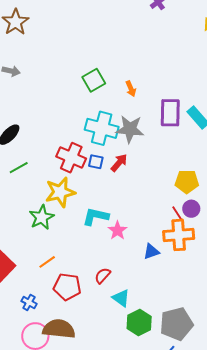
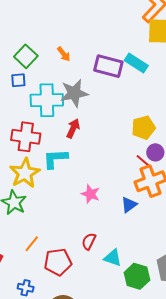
purple rectangle: (170, 113) -> (108, 66), turned -60
blue square: (96, 162) -> (18, 80), moved
cyan L-shape: (96, 217) -> (55, 159), moved

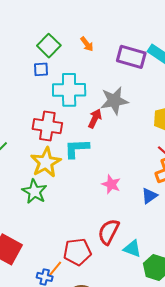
gray star: (74, 93) -> (114, 101), moved
red semicircle: (89, 241) -> (109, 232), size x1.5
orange line: (32, 244) -> (55, 269), moved

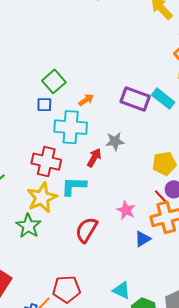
orange arrow: (87, 44) -> (86, 100), moved, turned -91
gray star: (114, 101) -> (115, 141), size x0.7
pink star: (111, 184) -> (126, 210), moved
red semicircle: (109, 232) -> (86, 230), moved

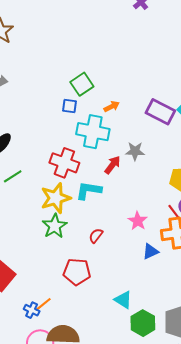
green star: (28, 226) -> (55, 226), moved
red semicircle: (86, 230) -> (96, 236), size x0.6
red pentagon: (66, 289) -> (77, 272), moved

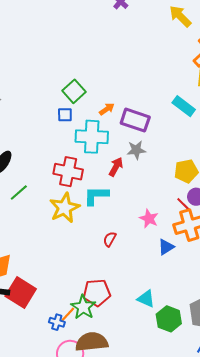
purple rectangle: (160, 112) -> (135, 120), moved
green star: (55, 226) -> (83, 307), moved
red pentagon: (77, 272) -> (97, 293), moved

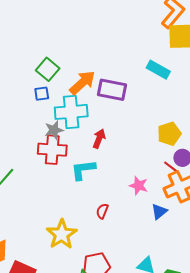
orange arrow: (107, 109) -> (82, 83), size x1.8
gray star: (136, 150) -> (54, 130), moved
yellow star: (64, 208) -> (62, 234), moved

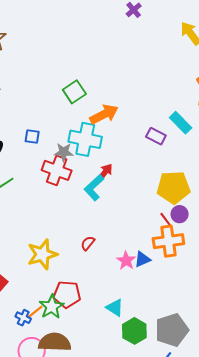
purple rectangle: (112, 90) -> (156, 136), moved, size x0.7
blue square: (42, 94) -> (32, 137), moved
yellow pentagon: (169, 134) -> (173, 187), size x1.4
cyan L-shape: (83, 170) -> (94, 188), moved, turned -52
pink star: (139, 186) -> (126, 261), moved

